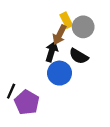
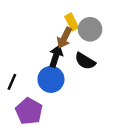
blue circle: (60, 73) -> (51, 79), moved
black line: (11, 91) -> (12, 82), moved

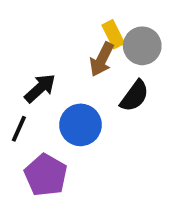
black arrow: (56, 56) -> (40, 88), moved, turned 30
black semicircle: (85, 61) -> (134, 96), turned -85

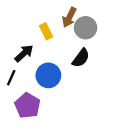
yellow rectangle: (113, 34) -> (46, 31), moved
brown arrow: (102, 59) -> (69, 17), moved

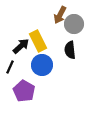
yellow rectangle: (46, 31) -> (38, 41), moved, size x1.5
black semicircle: (81, 58) -> (70, 50), turned 138

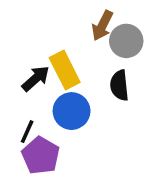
black line: (10, 67) -> (27, 132), moved

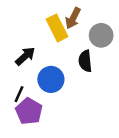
gray circle: (126, 41) -> (101, 35), moved
yellow rectangle: (65, 70) -> (57, 28), moved

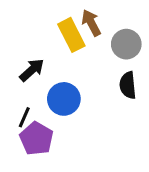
brown arrow: (73, 18) -> (91, 23), turned 125
black semicircle: (85, 61) -> (128, 85), moved

